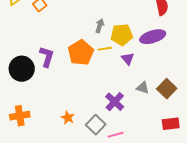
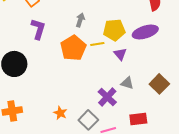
gray arrow: (100, 26) -> (80, 20), moved
purple L-shape: (47, 57) -> (38, 29), moved
gray triangle: (143, 88) -> (127, 83), moved
red rectangle: (171, 124) -> (138, 119), moved

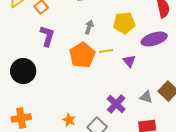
yellow pentagon: (114, 30) -> (124, 23), moved
gray triangle: (127, 83) -> (146, 97), moved

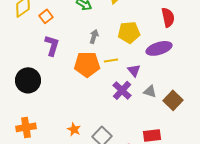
orange pentagon: (82, 55) -> (87, 64), turned 30
gray triangle: (146, 97) -> (150, 91), moved
purple cross: (116, 104) -> (122, 90), moved

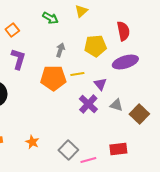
red semicircle: (168, 17) -> (123, 31), moved
orange star: (74, 129) -> (32, 142), moved

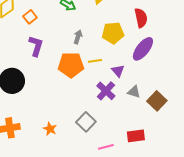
purple ellipse: (125, 62) -> (143, 49), turned -35
gray square: (68, 150) -> (86, 122), moved

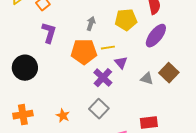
purple triangle: (118, 71) -> (121, 63), moved
purple cross: (106, 91) -> (103, 78), moved
brown square: (157, 101) -> (169, 73), moved

